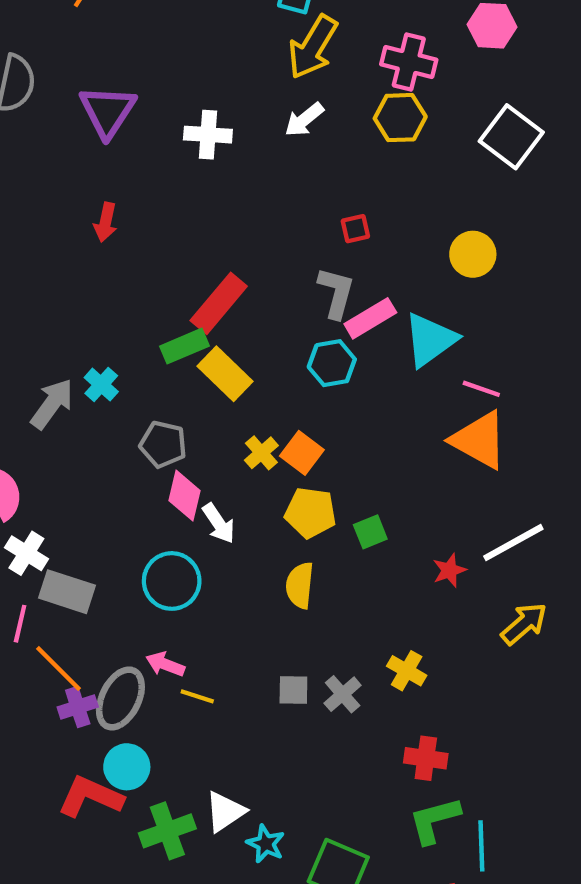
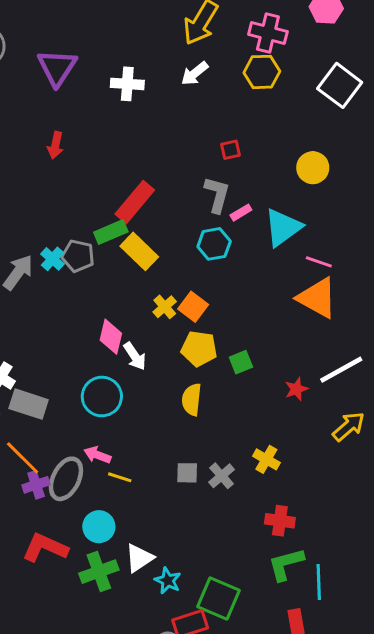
pink rectangle: (370, 318) -> (241, 213), size x0.6
gray pentagon: (163, 444) -> (78, 256), moved
cyan circle: (127, 767) -> (99, 527), moved

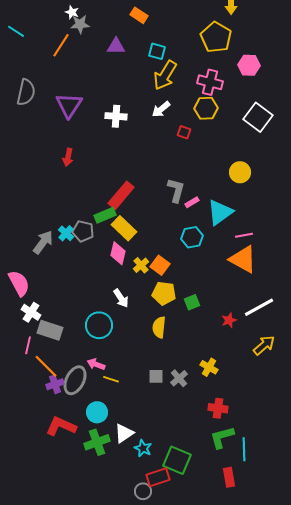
red square: (231, 150) -> (184, 132), moved, turned 32
cyan hexagon: (214, 244) -> (192, 237), moved
pink line: (319, 262) -> (244, 235), turned -30
pink diamond: (111, 337) -> (118, 253), moved

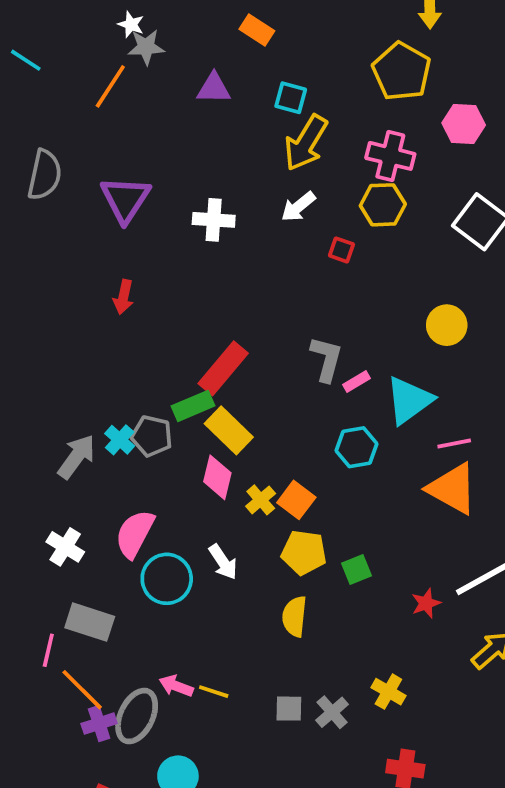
pink semicircle: (19, 283) -> (135, 534), moved, turned -124
white cross: (31, 312) -> (65, 547), moved
cyan circle: (99, 325) -> (167, 579), moved
yellow line: (111, 379) -> (214, 692), moved

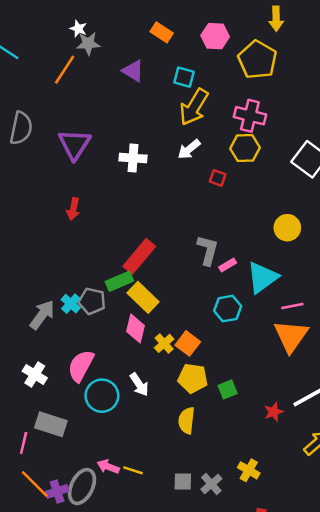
purple triangle: (214, 88) -> (133, 71), turned 30
pink hexagon: (464, 124) -> (215, 36), moved
orange triangle: (452, 489) -> (291, 336), turned 36
orange line: (82, 690) -> (35, 484), moved

